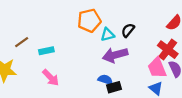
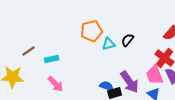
purple arrow: (115, 55) -> (130, 82), moved, turned -110

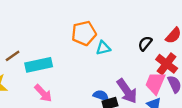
black semicircle: (128, 40) -> (145, 43), moved
cyan rectangle: (52, 59) -> (39, 65), size x1.6
pink trapezoid: (155, 75) -> (155, 83), turned 45

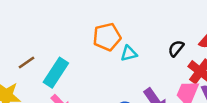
cyan rectangle: (39, 65) -> (56, 73), turned -45

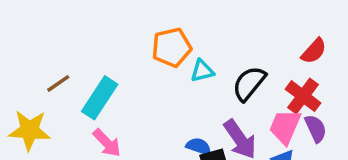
black semicircle: (176, 48) -> (249, 83), moved, size x1.5

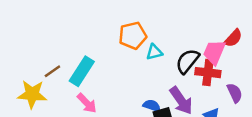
brown line: (58, 83) -> (52, 71), moved
red cross: (303, 96) -> (208, 73), moved, turned -30
pink trapezoid: (285, 127) -> (214, 52), moved

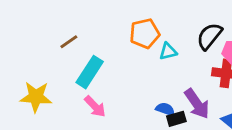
black semicircle: (187, 61) -> (209, 36), moved
brown line: (52, 71) -> (69, 42), moved

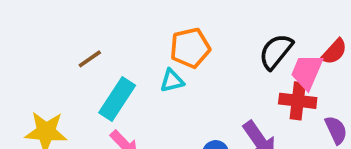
cyan triangle: (168, 51) -> (172, 81), moved

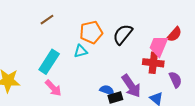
black semicircle: (276, 52) -> (123, 34), moved
brown line: (90, 59) -> (47, 20), moved

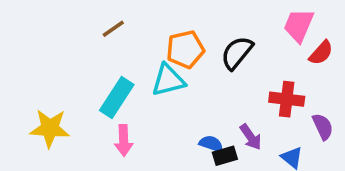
pink trapezoid: (159, 46) -> (299, 25), moved
cyan triangle: (81, 51) -> (168, 80), size x1.5
purple arrow: (131, 86) -> (251, 137), size x0.7
pink arrow: (53, 88) -> (124, 140), turned 42

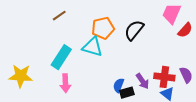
cyan triangle: (168, 80) -> (93, 47), turned 30
red cross: (287, 99) -> (164, 77), moved
blue semicircle: (211, 144) -> (119, 85), turned -88

